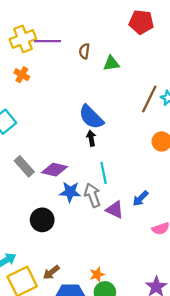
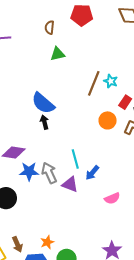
brown semicircle: (84, 51) -> (50, 27), moved
cyan line: (104, 173) -> (75, 159), moved
brown arrow: (51, 272) -> (17, 244), turned -70
orange star: (97, 275) -> (47, 242), moved

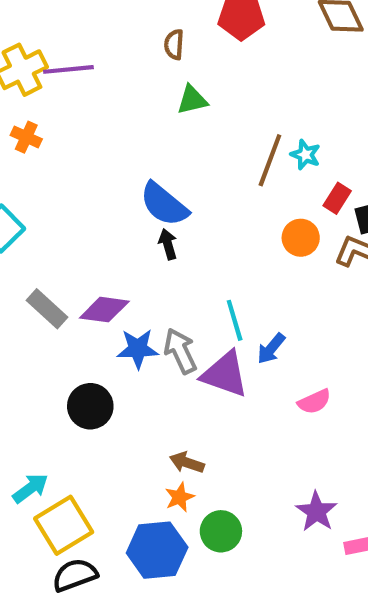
purple triangle: (70, 184) -> (225, 374), size x1.4
brown arrow: (17, 244) -> (187, 463), moved, turned 133

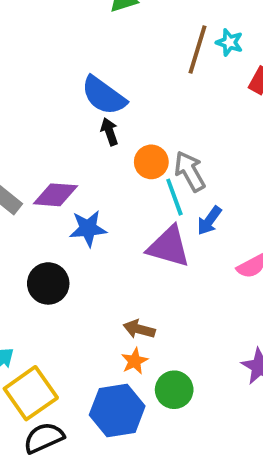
orange circle: (301, 238) -> (151, 162), moved
gray arrow: (180, 351) -> (190, 171), moved

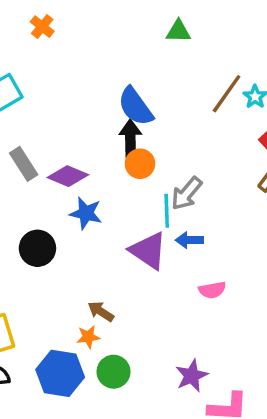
black arrow: (109, 132) -> (130, 138), size x1.5
orange circle: (151, 162) -> (140, 164), moved
gray arrow: (190, 171) -> (187, 193), turned -129
blue arrow: (209, 221) -> (189, 240), turned 36

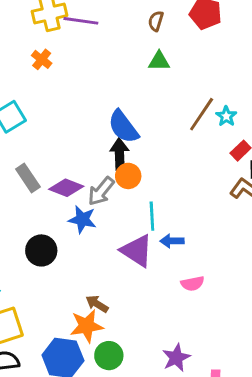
gray arrow: (187, 193) -> (101, 191), moved
orange star: (88, 337) -> (87, 326), size x1.6

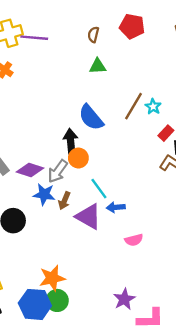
blue semicircle: (123, 127) -> (91, 118), moved
cyan line: (152, 216) -> (99, 189), turned -30
brown arrow: (97, 304) -> (64, 201), moved, turned -96
green circle: (109, 356) -> (57, 300), moved

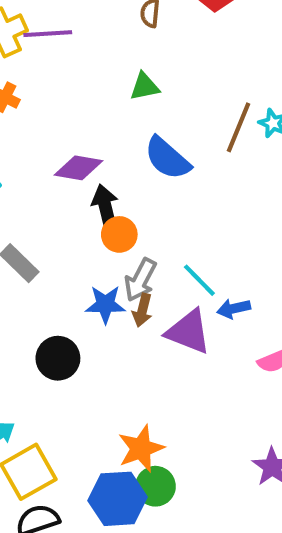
green triangle: (98, 66) -> (145, 87), moved
black arrow: (71, 141) -> (105, 207), moved
orange circle: (78, 158) -> (119, 234), moved
purple diamond: (30, 170) -> (78, 168), moved
gray arrow: (58, 171) -> (140, 280), moved

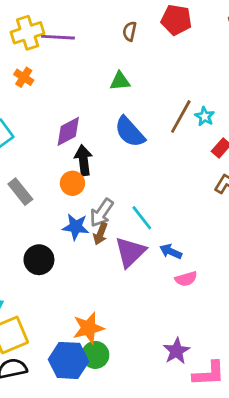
purple diamond: (78, 168) -> (68, 131), turned -44
orange circle: (119, 234) -> (72, 183), moved
blue arrow: (234, 309) -> (171, 251), moved, turned 30
purple triangle: (188, 332) -> (130, 252), turned 48

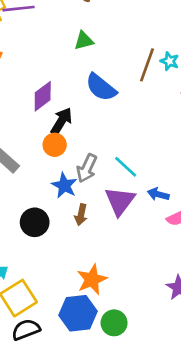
black arrow: (83, 160) -> (62, 121), turned 48
blue star: (76, 227) -> (64, 185), turned 30
brown arrow: (100, 234) -> (81, 215), moved
green circle: (95, 355) -> (114, 323), moved

